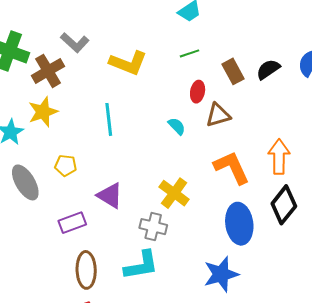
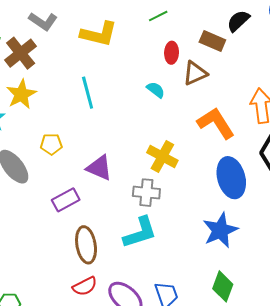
brown rectangle: (233, 71) -> (212, 41), moved, turned -30

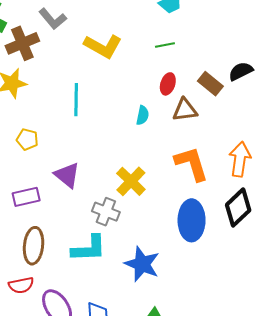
cyan semicircle: (156, 90) -> (143, 115), turned 48
blue star: (220, 230) -> (142, 264), moved, turned 30

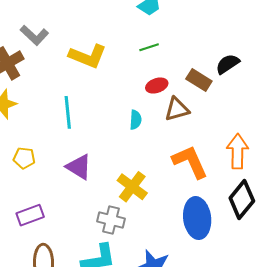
red ellipse: (168, 84) -> (157, 86), turned 60
purple triangle: (67, 175) -> (79, 167), moved

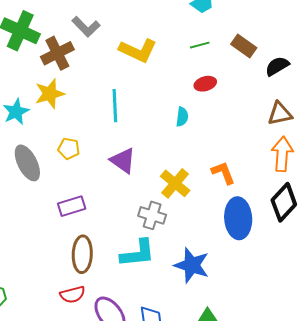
brown rectangle: (199, 80) -> (244, 46), moved
brown triangle: (177, 109) -> (280, 114), moved
orange L-shape: (190, 162) -> (223, 173), moved, size x0.7

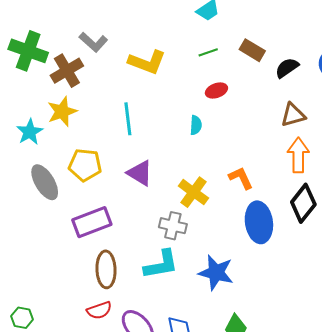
yellow pentagon: (69, 149) -> (85, 165), size x1.5
purple rectangle: (72, 206) -> (92, 222), size x1.4

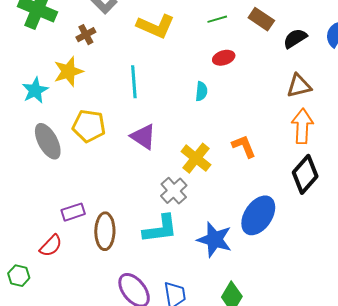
brown cross: (67, 71) -> (86, 35), moved, size x0.6
purple rectangle: (92, 222) -> (73, 212), moved, size x0.6
blue ellipse: (259, 222) -> (258, 215), moved, turned 39
gray cross: (173, 226) -> (174, 191), turned 32
red semicircle: (99, 310) -> (51, 246), moved, turned -30

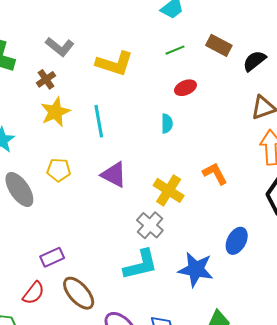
yellow star: (68, 71) -> (55, 112), moved
yellow pentagon: (89, 126) -> (59, 170), size x0.7
blue ellipse: (258, 215) -> (237, 241), size x0.7
brown ellipse: (105, 231) -> (79, 293), moved, turned -36

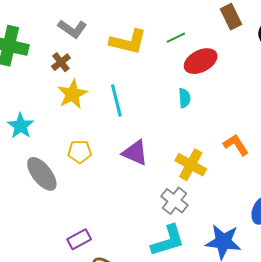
brown rectangle: (219, 45) -> (231, 17), turned 40
green line: (175, 50) -> (176, 38), moved
red ellipse: (185, 88) -> (201, 61), size x1.5

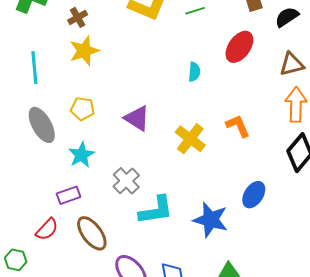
red ellipse: (201, 61) -> (239, 47), moved, turned -36
cyan line: (116, 100) -> (34, 68), moved
cyan star: (21, 126) -> (81, 155), moved
gray cross: (175, 201) -> (126, 181), moved

